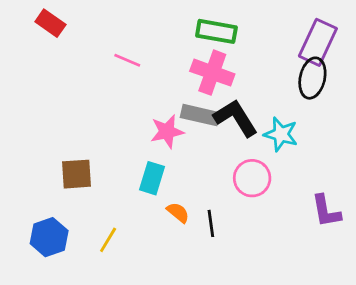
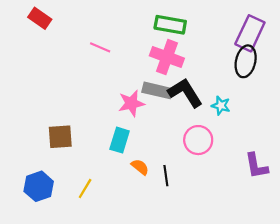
cyan star: (281, 134) -> (221, 106), size x0.7

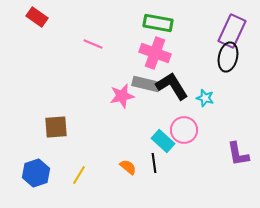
cyan rectangle: (120, 140) -> (163, 141), moved, turned -65
orange semicircle: (140, 167) -> (128, 167), moved

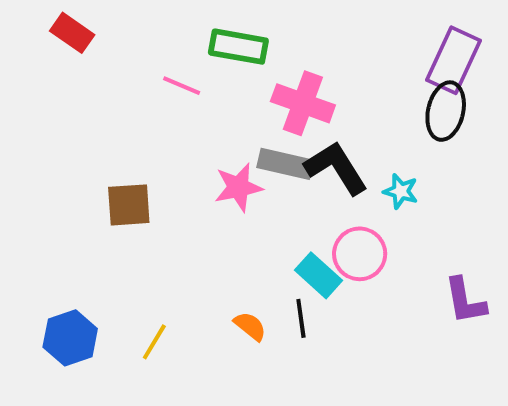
green rectangle: (158, 23) -> (238, 47), moved
brown square: (56, 127) -> (129, 205), moved

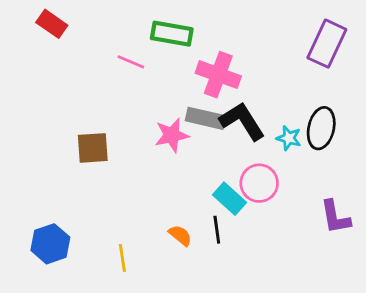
black ellipse: (446, 111) -> (321, 128), moved
yellow line: (154, 342) -> (122, 258), moved, turned -40

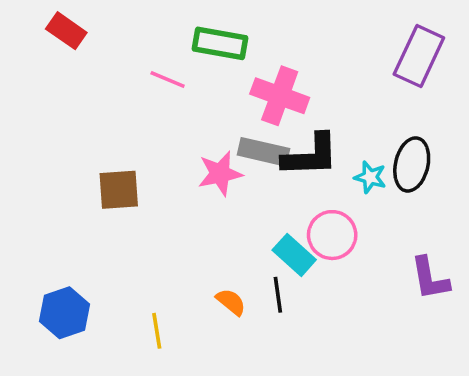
black L-shape: (242, 121) -> (310, 155), turned 120

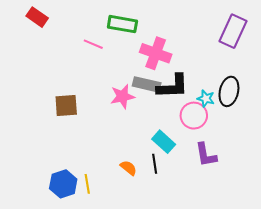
pink circle: (332, 235) -> (194, 116), moved
purple L-shape: (430, 278) -> (206, 155), moved
blue hexagon: (65, 313) -> (63, 184), moved

